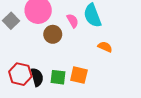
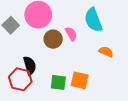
pink semicircle: (73, 21) -> (71, 34), moved
black semicircle: (37, 77) -> (30, 66), moved

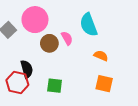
orange square: (80, 80) -> (104, 84), moved

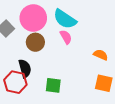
cyan semicircle: (89, 25) -> (65, 19), moved, turned -35
brown circle: (49, 43) -> (35, 42), moved

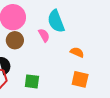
cyan semicircle: (65, 19) -> (56, 21), moved, turned 35

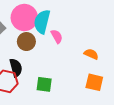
cyan semicircle: (56, 21) -> (42, 22), moved, turned 35

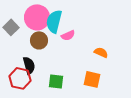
pink semicircle: (57, 36) -> (68, 35), turned 96
orange square: (94, 82) -> (92, 79), moved

